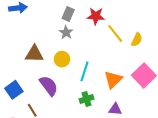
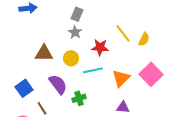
red star: (96, 16) -> (100, 47), moved
cyan line: (84, 71) -> (93, 70), turned 60
green cross: (87, 99) -> (79, 98), moved

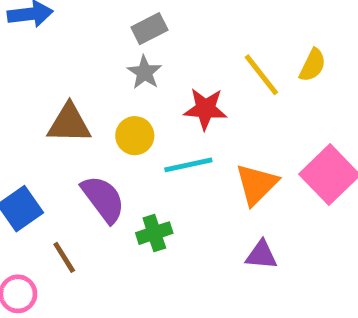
gray rectangle: (77, 14) -> (149, 29), turned 40
yellow semicircle: (144, 39) -> (312, 65), moved

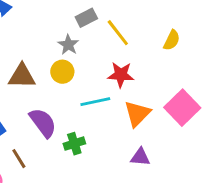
gray rectangle: (149, 29) -> (86, 18), moved
yellow line: (261, 75) -> (118, 33), moved
red star: (205, 109) -> (121, 75), moved
yellow circle: (135, 136) -> (62, 72), moved

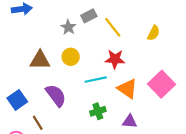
gray star: (68, 45) -> (68, 27), moved
orange triangle: (137, 114) -> (127, 89), turned -40
green cross: (74, 144) -> (98, 111), moved

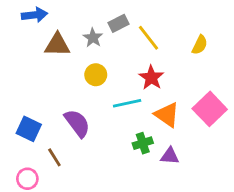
red star: (115, 59) -> (151, 78), turned 30
brown triangle: (40, 60) -> (57, 45), moved
blue square: (17, 100) -> (29, 129), turned -30
green cross: (98, 111) -> (143, 143), moved

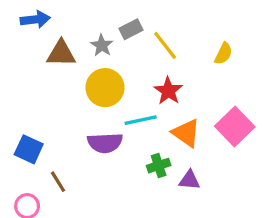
yellow circle: (96, 75) -> (105, 88), size x1.5
purple semicircle: (77, 123) -> (105, 143), moved, turned 124

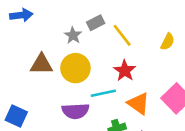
brown triangle: (61, 54) -> (41, 64), moved

